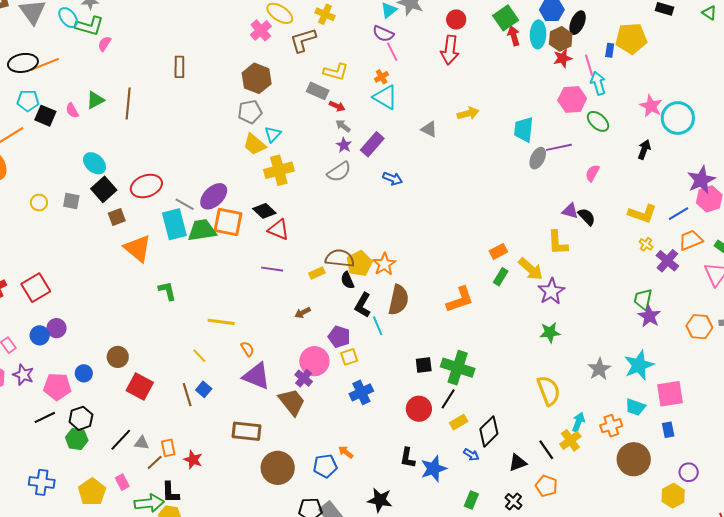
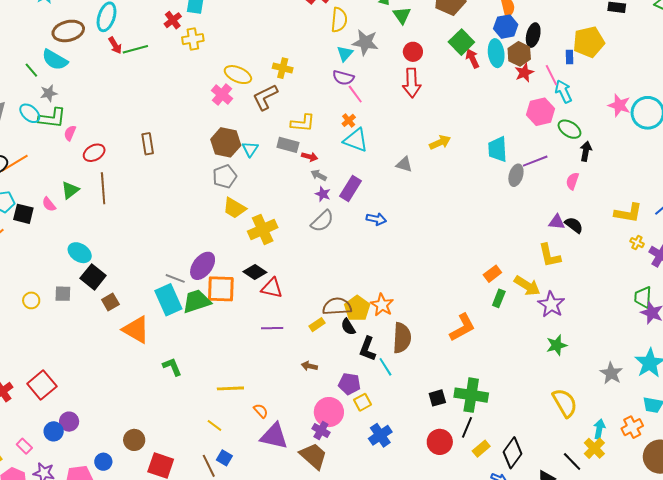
cyan triangle: (273, 134) -> (250, 149), moved
black arrow: (644, 150) -> (586, 151), moved
red ellipse: (146, 186) -> (94, 153), moved, size x0.7
brown arrow: (303, 313) -> (309, 366), turned 49

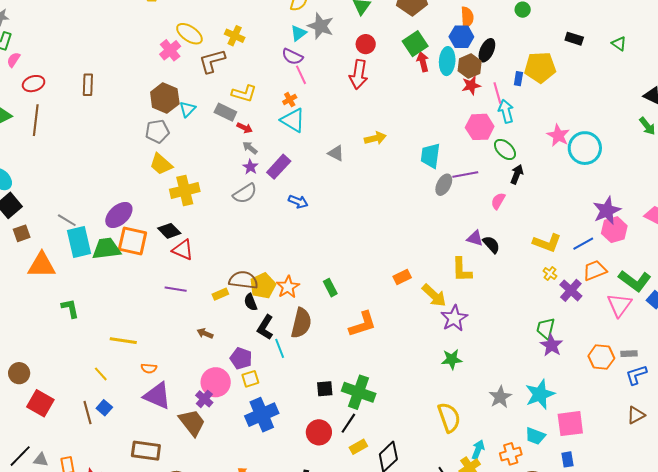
gray line: (175, 278) -> (67, 220), moved
green rectangle: (499, 298) -> (330, 288), moved, turned -60
orange triangle: (136, 330) -> (42, 265), turned -40
orange semicircle: (261, 411) -> (149, 368), turned 126
blue cross: (380, 435) -> (262, 415), size x1.4

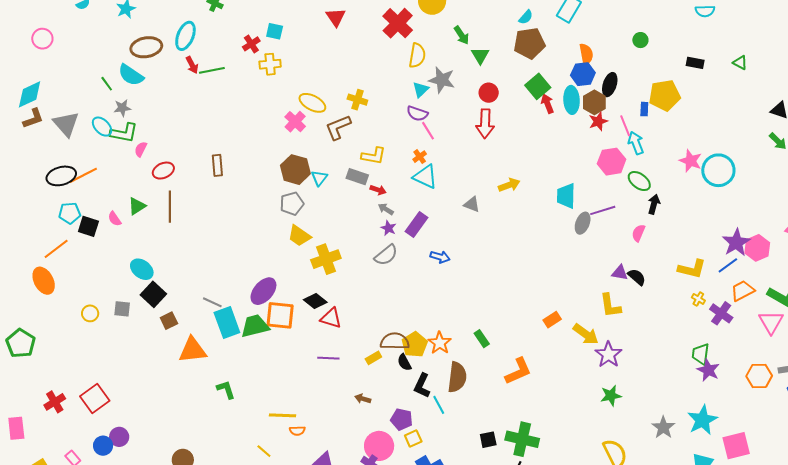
purple star: (607, 210) -> (736, 243), moved
orange semicircle: (149, 368) -> (297, 431), moved

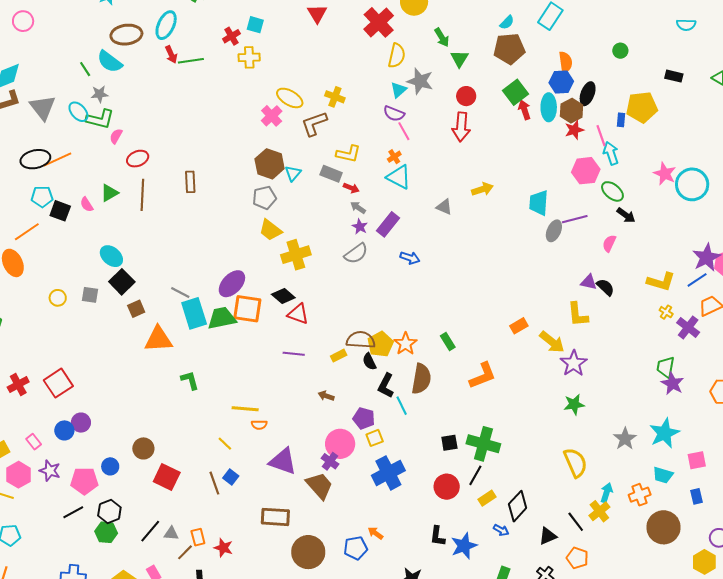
brown rectangle: (217, 165) -> (190, 182), moved
black arrow: (654, 204) -> (626, 215), turned 108
pink square: (736, 446) -> (697, 460), size x0.7

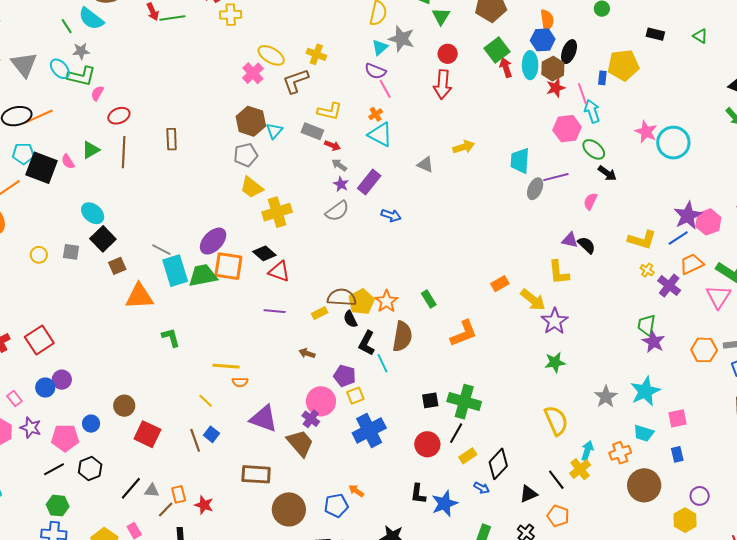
black square: (60, 211) -> (41, 168), size x1.5
green hexagon: (106, 532) -> (58, 506), moved

